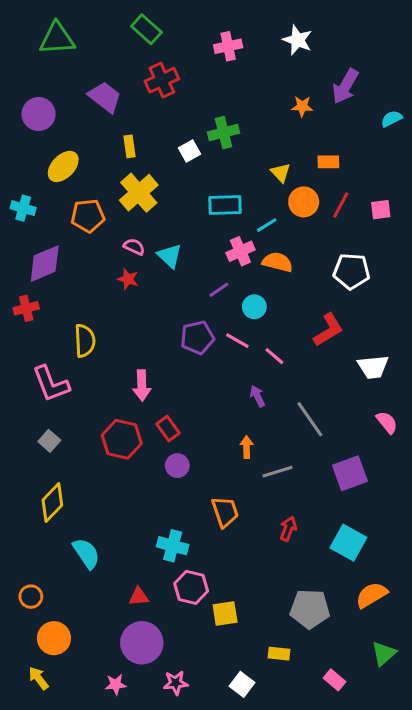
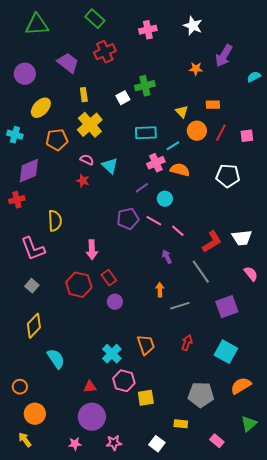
red L-shape: (328, 330) -> (212, 242), moved
orange trapezoid: (225, 512) -> (146, 345), moved
cyan cross: (173, 546) -> (112, 354), turned 30

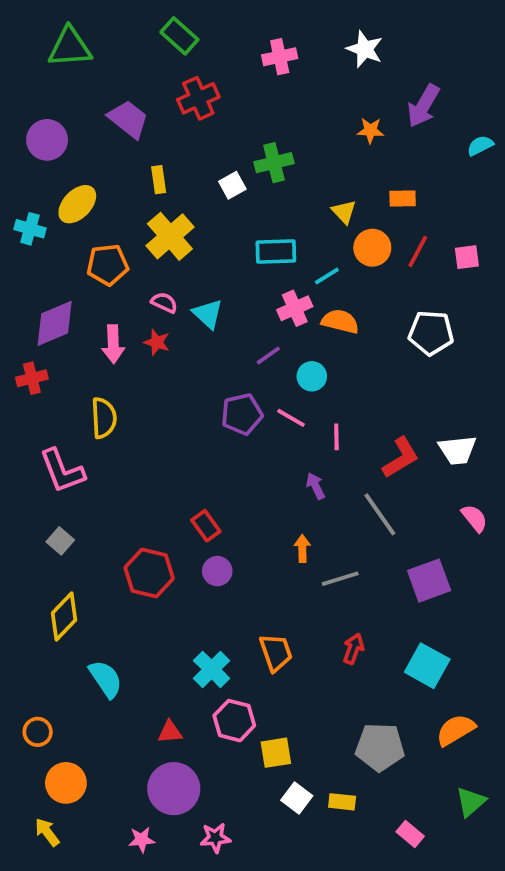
cyan cross: (15, 135) -> (30, 229), moved
pink line: (178, 231) -> (336, 437), turned 48
pink arrow: (92, 250) -> (113, 344), moved
red hexagon: (79, 285) -> (149, 573), moved
white square: (157, 444) -> (297, 798), moved

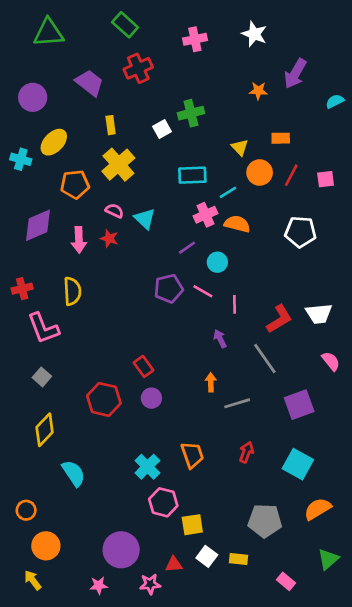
red cross: (32, 378) -> (22, 289), moved
red triangle: (170, 732) -> (174, 564), moved

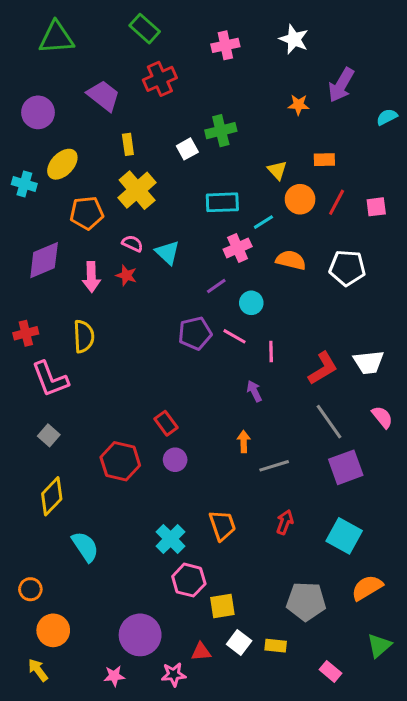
orange semicircle: (237, 224) -> (291, 260), moved
gray line: (265, 359) -> (329, 422), moved

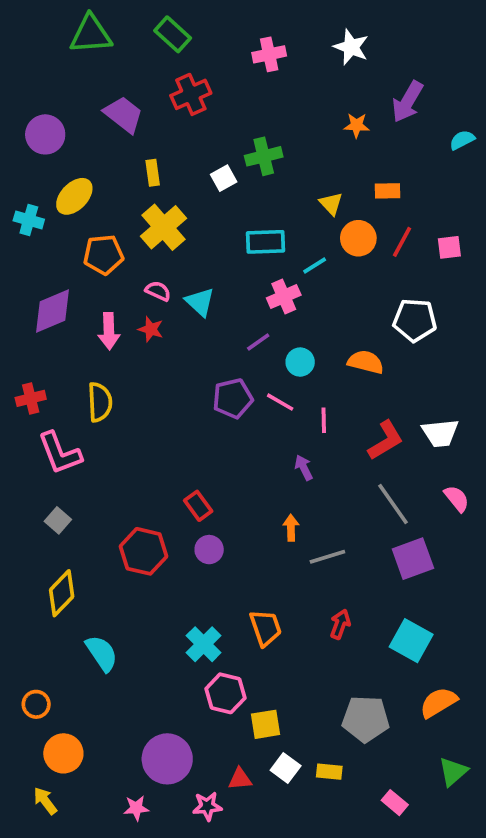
green triangle: (56, 38) -> (91, 34), moved
orange semicircle: (291, 260) -> (366, 362), moved

